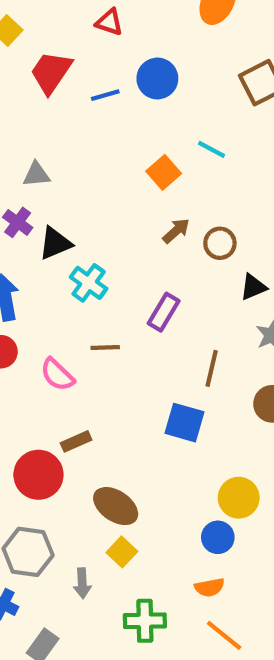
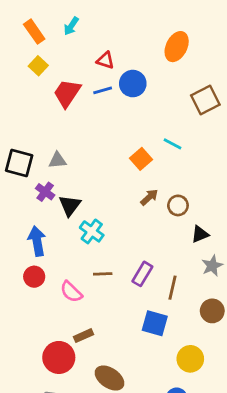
blue circle: (157, 79) -> (133, 84), moved
blue line: (105, 95) -> (103, 90), moved
black triangle: (55, 243) -> (70, 205), turned -30
purple rectangle: (164, 312) -> (142, 274), moved
yellow circle: (239, 498) -> (190, 359), moved

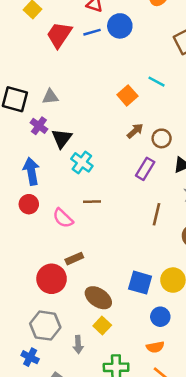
purple rectangle: (142, 274) -> (145, 169), moved
blue square: (155, 323) -> (140, 283), moved

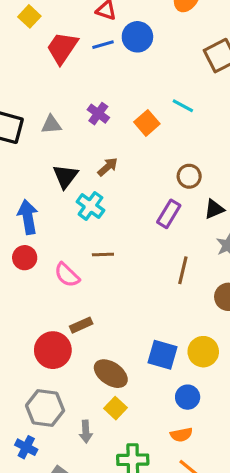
purple cross: (39, 126) -> (98, 114), moved
brown arrow: (135, 131) -> (108, 167), moved

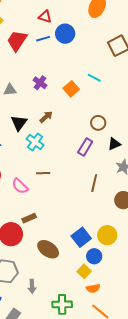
blue square: (163, 355) -> (81, 237), turned 36
blue circle: (188, 397) -> (94, 256), moved
yellow square: (116, 408) -> (84, 271), moved

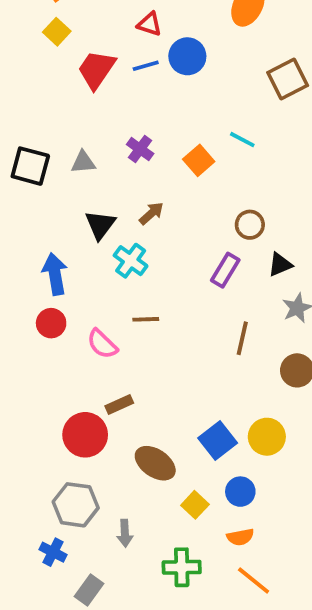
blue circle: (94, 256) -> (240, 492), moved
yellow square: (84, 271) -> (195, 505), moved

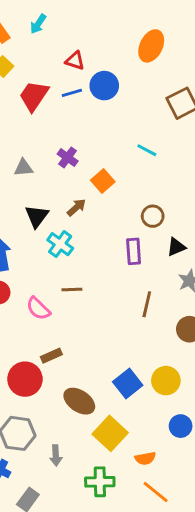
orange square: (199, 160) -> (103, 181), moved
purple rectangle: (225, 270) -> (134, 251), turned -35
blue circle: (240, 492) -> (181, 426), moved
yellow square: (195, 505) -> (110, 433), size x1.6

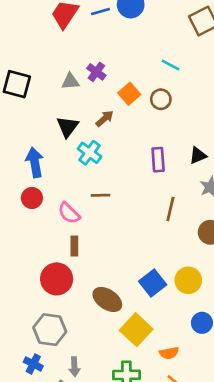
gray triangle: (24, 168) -> (70, 81), moved
brown circle: (153, 216) -> (161, 99), moved
brown rectangle: (51, 356) -> (74, 246), moved, turned -66
gray arrow: (56, 455) -> (74, 367), moved

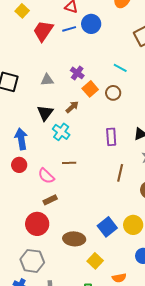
purple cross: (96, 72) -> (77, 73), moved
brown rectangle: (74, 246) -> (50, 200), turned 64
brown ellipse: (107, 299) -> (74, 239), turned -30
yellow square: (136, 330) -> (95, 261), size x0.7

